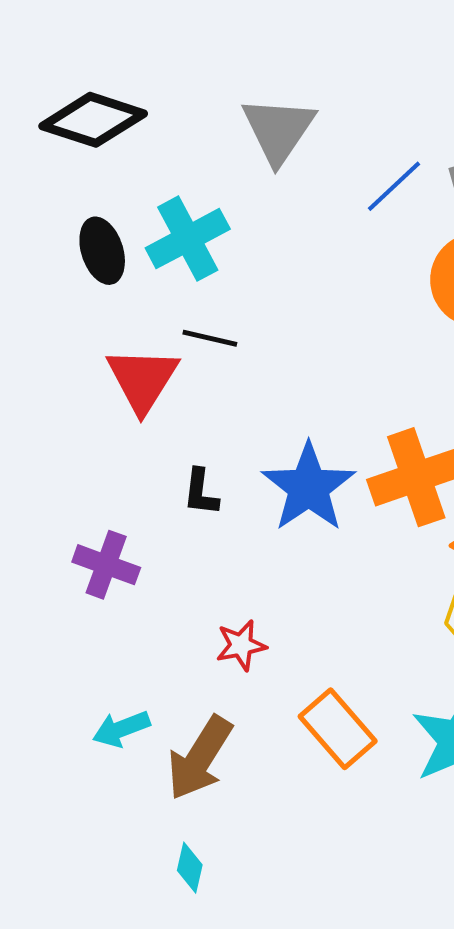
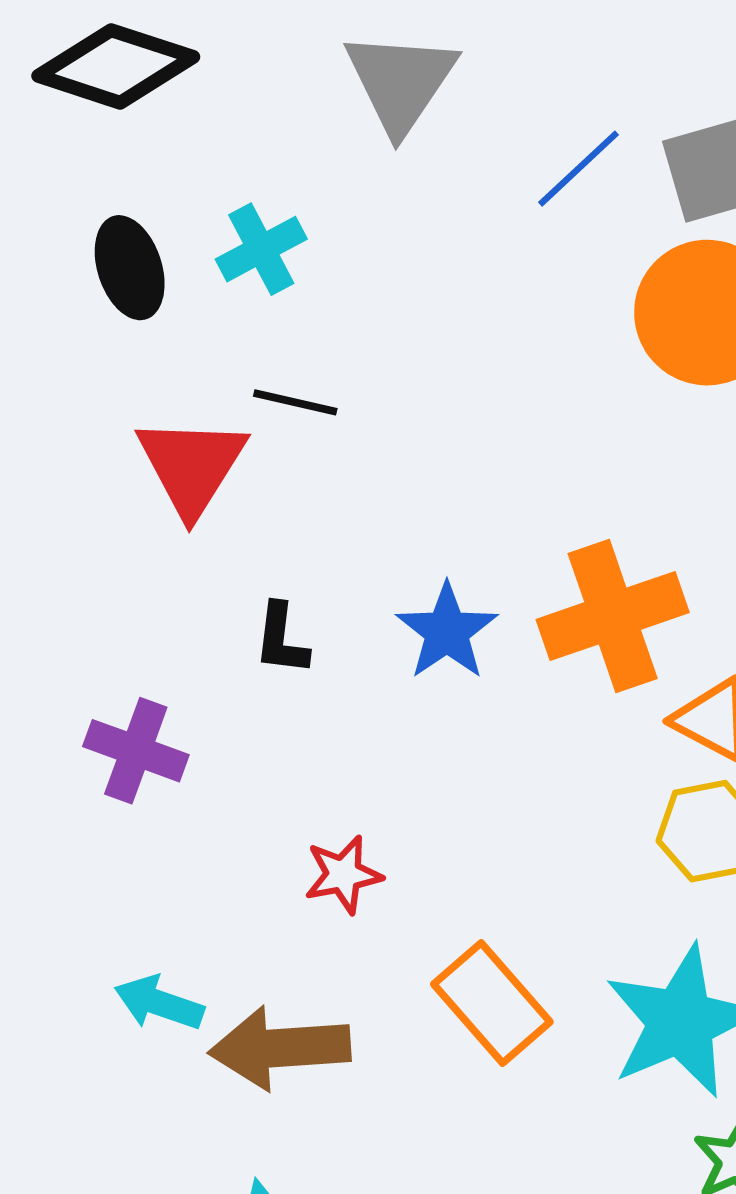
cyan cross: (188, 239) -> (261, 249), size x0.7
blue star: (309, 487) -> (447, 631), size x0.7
cyan arrow: (121, 729) -> (159, 1003), turned 40
brown arrow: (200, 758) -> (280, 1048), turned 54

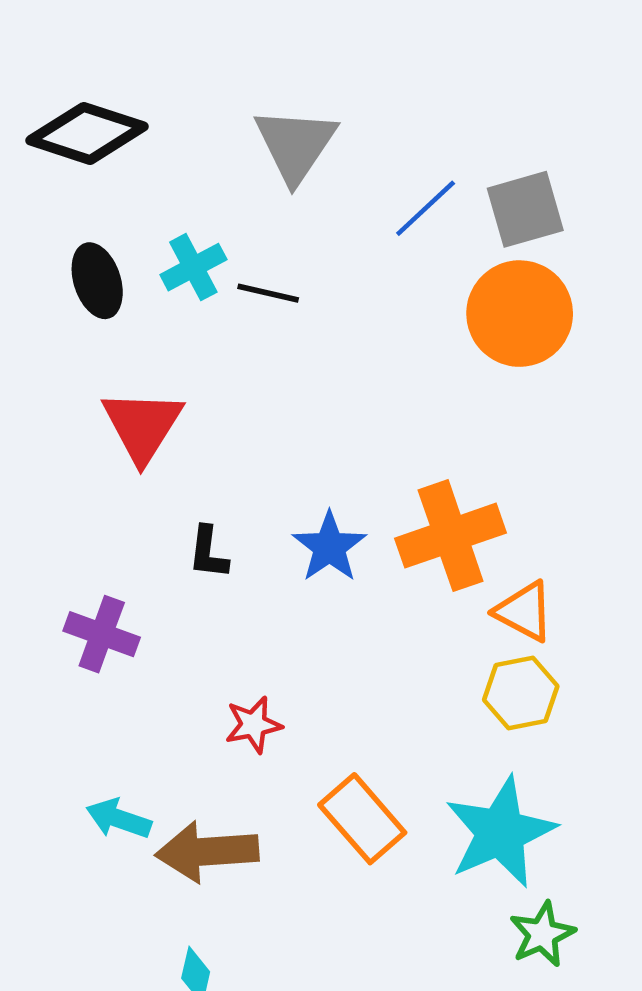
black line: (295, 402) -> (268, 293), moved

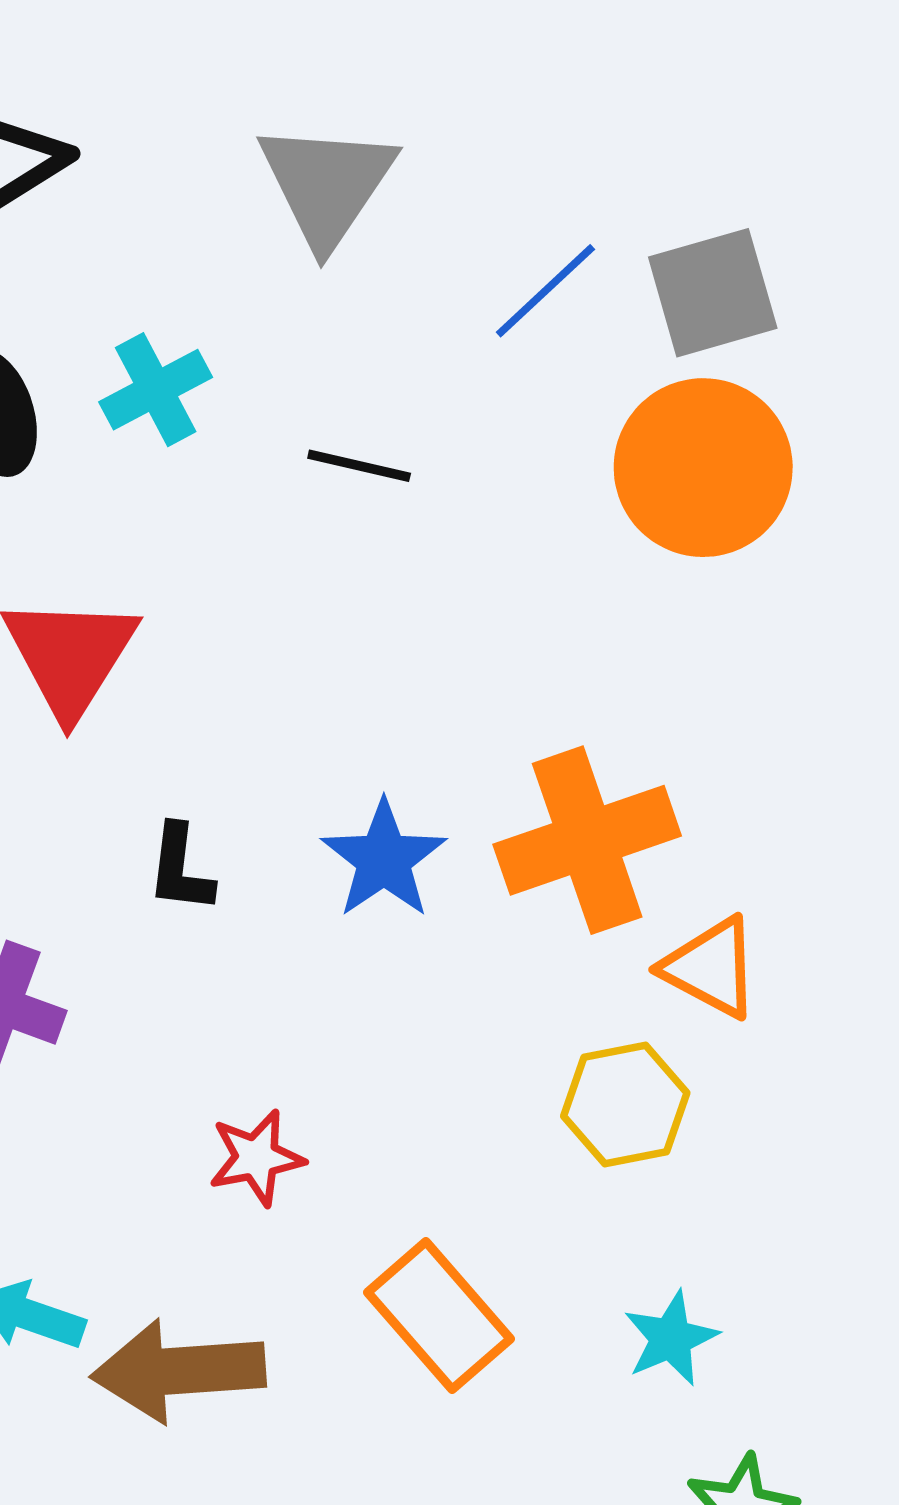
black line: (268, 293) -> (359, 466), moved
yellow hexagon: (521, 693) -> (625, 1105), moved
cyan star: (500, 832) -> (671, 1338), size x0.5

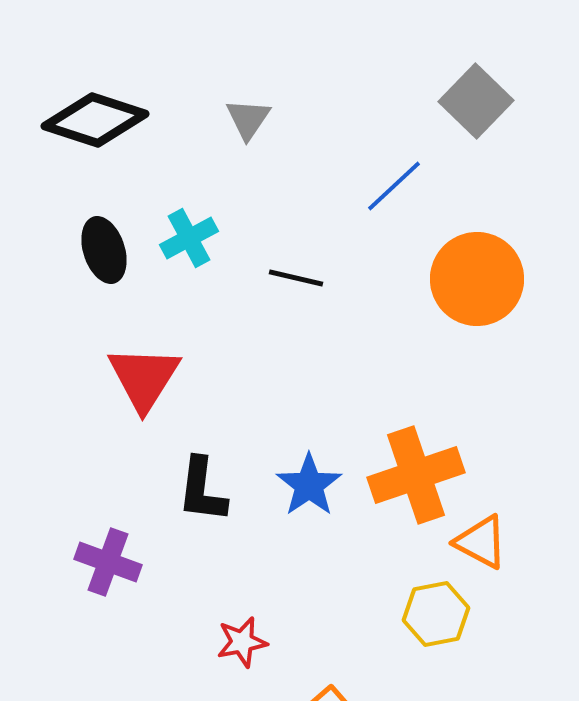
gray triangle: (327, 184) -> (248, 119), moved, size x0.6
gray square: (713, 293) -> (476, 101), moved, turned -30
black L-shape: (180, 869) -> (202, 490), size x1.4

